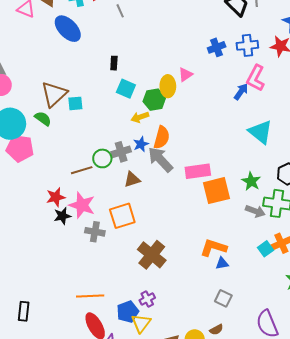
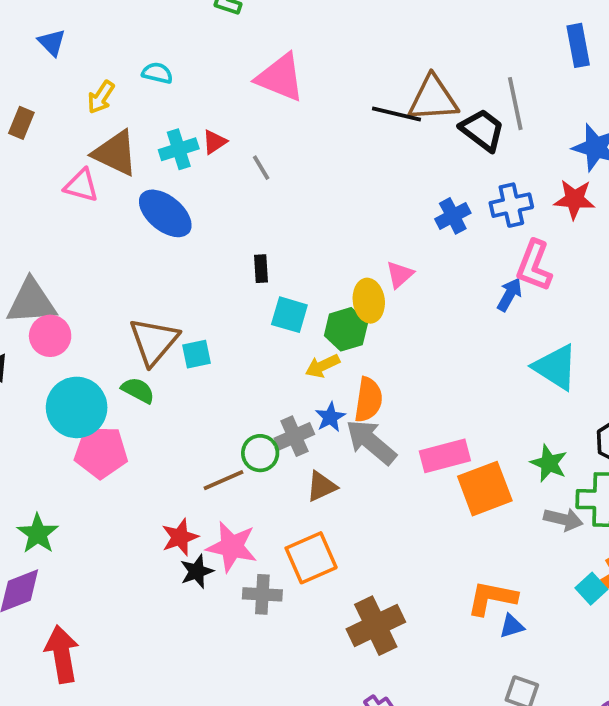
brown cross: (152, 255) -> (376, 626), turned 32

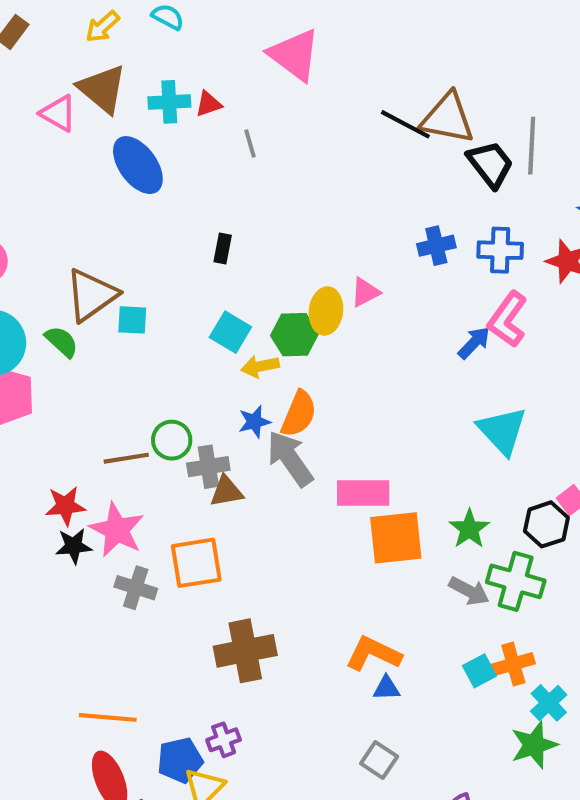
cyan square: (289, 315) -> (230, 332), moved
gray cross: (294, 436) -> (208, 467), moved

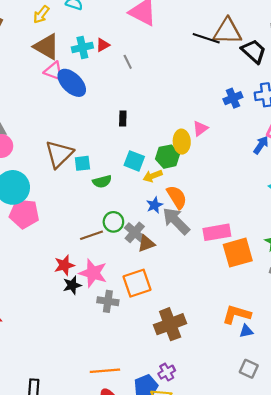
pink triangle: (58, 113) -> (54, 71), moved
green semicircle: (62, 342) -> (102, 181), moved, turned 132
orange semicircle: (299, 414) -> (177, 197), turned -45
gray cross: (208, 467) -> (135, 232), turned -30

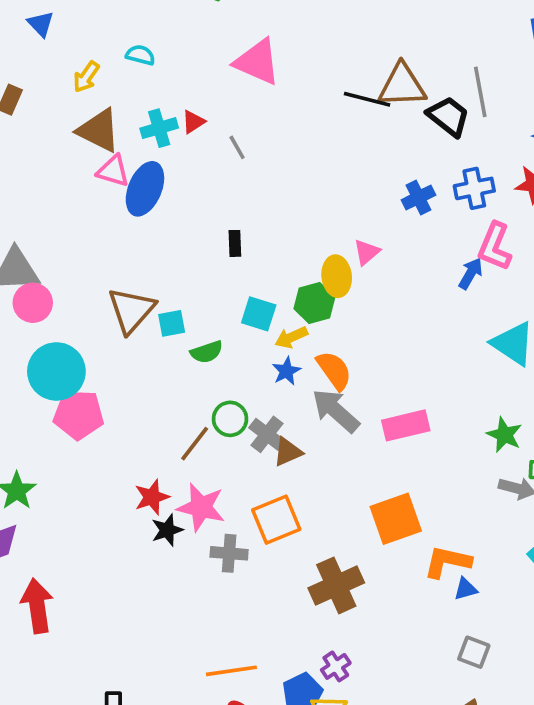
blue ellipse: (72, 83) -> (145, 189), turned 72
blue star: (155, 205) -> (286, 371), moved
brown line: (92, 235) -> (195, 444), turned -30
orange square: (238, 253) -> (396, 519), moved

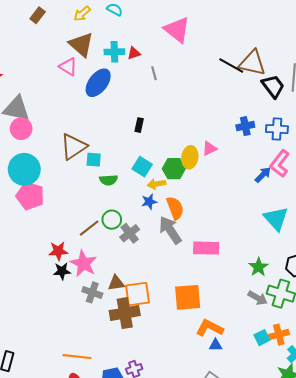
pink triangle: (113, 171) -> (68, 67), moved
brown triangle: (288, 452) -> (116, 283), moved
orange square: (276, 520) -> (137, 294), moved
brown cross: (336, 585) -> (125, 313), moved

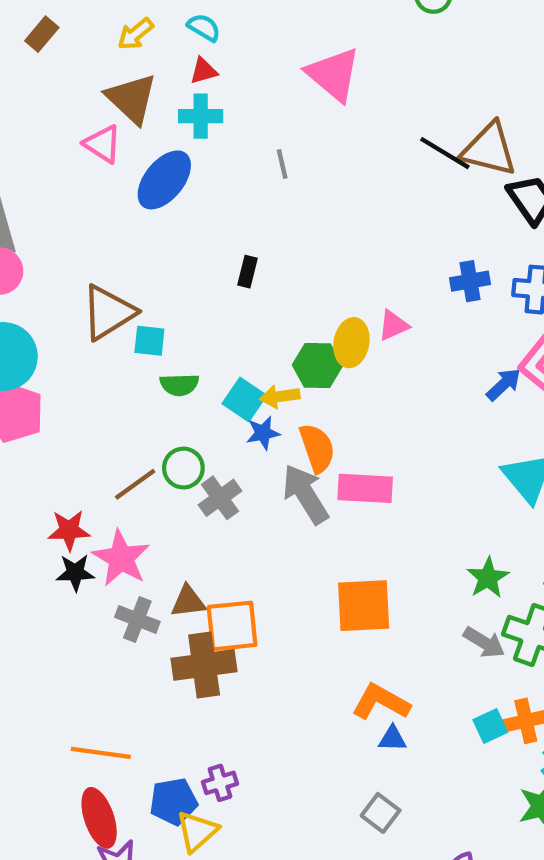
red triangle: (134, 53) -> (203, 71), moved
cyan square: (142, 167) -> (244, 399), moved
pink rectangle: (206, 248) -> (365, 488), moved
orange square: (188, 297) -> (364, 606), moved

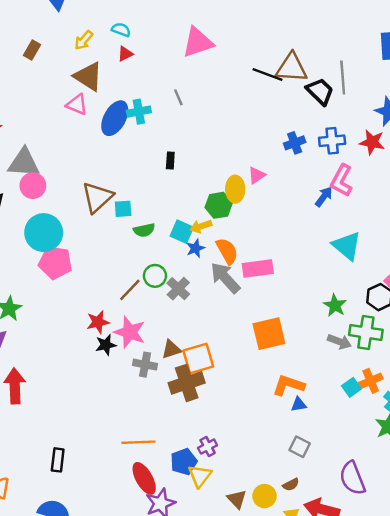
pink triangle: (333, 74) -> (198, 42), turned -48
cyan cross: (201, 116) -> (139, 112), moved

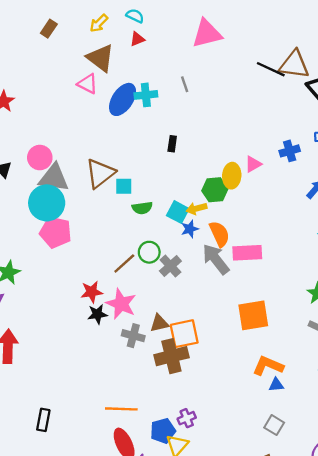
blue cross: (295, 143) -> (290, 151), moved
gray triangle: (24, 163) -> (54, 178), moved

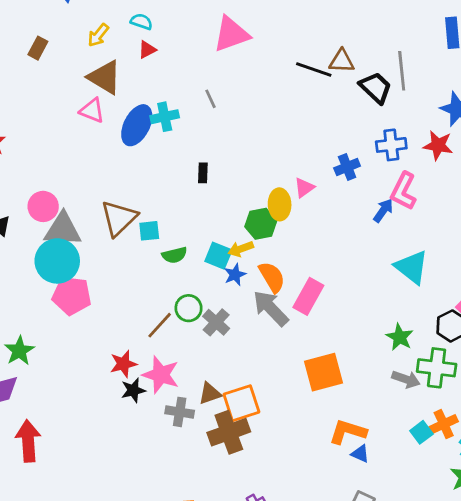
brown triangle: (294, 65) -> (342, 61), size x0.7
pink rectangle: (247, 253) -> (308, 296), turned -52
blue triangle: (276, 385) -> (360, 454), turned 35

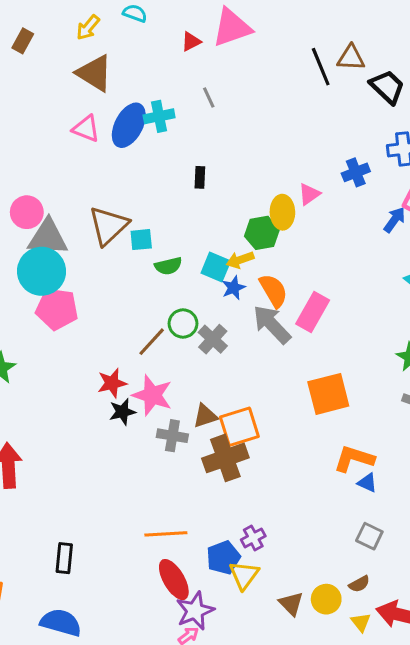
red triangle: (147, 50) -> (191, 42), moved
black line: (314, 70) -> (321, 67), turned 48
pink triangle: (92, 110) -> (86, 129), moved

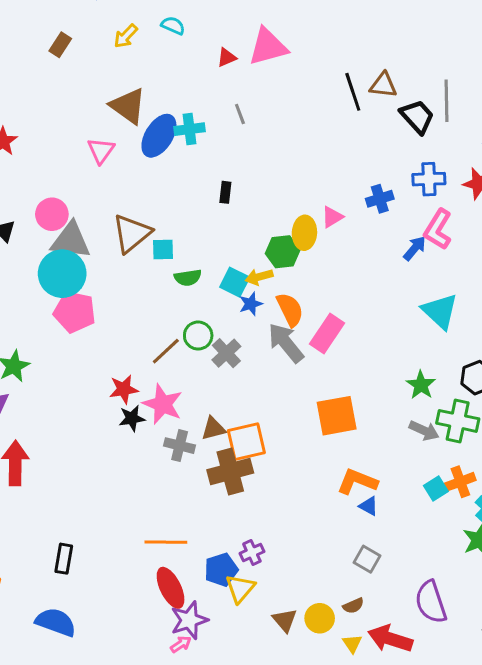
brown triangle: (94, 73) -> (128, 106), moved
pink triangle: (86, 129) -> (101, 151), moved, turned 40

